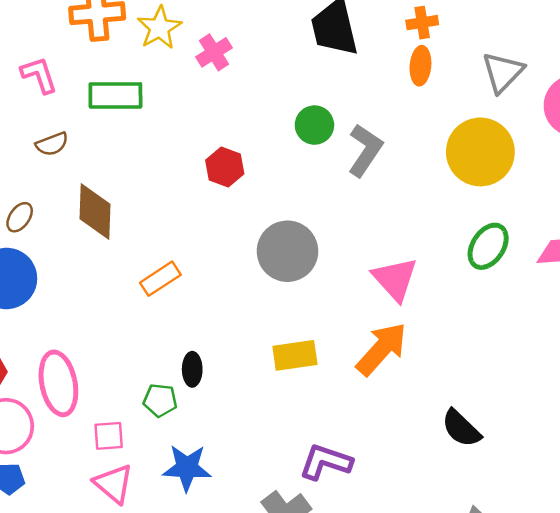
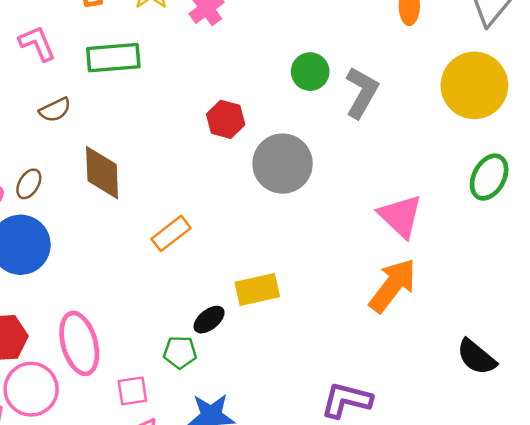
gray circle: (287, 251) -> (283, 164), moved
yellow rectangle: (295, 355) -> (257, 290), moved
black ellipse: (192, 369) -> (209, 320), turned 56

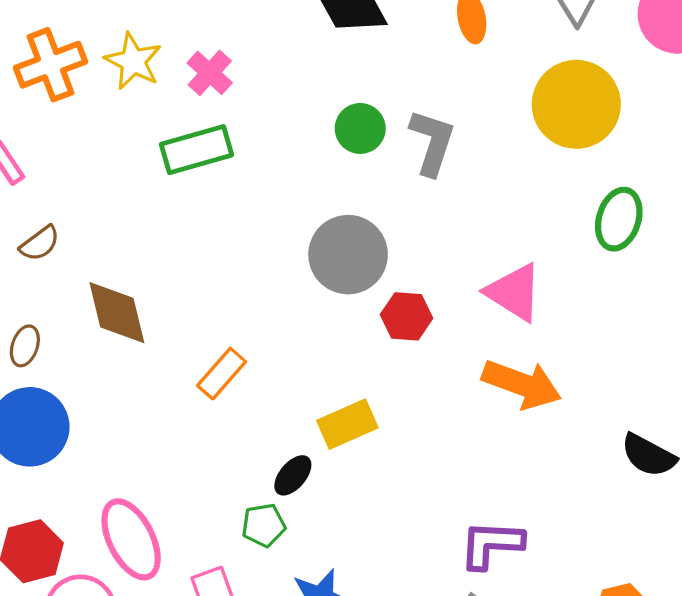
green rectangle: (113, 58) -> (196, 150), moved
red hexagon: (226, 119) -> (407, 316), moved
orange arrow: (393, 285) -> (522, 384), turned 84

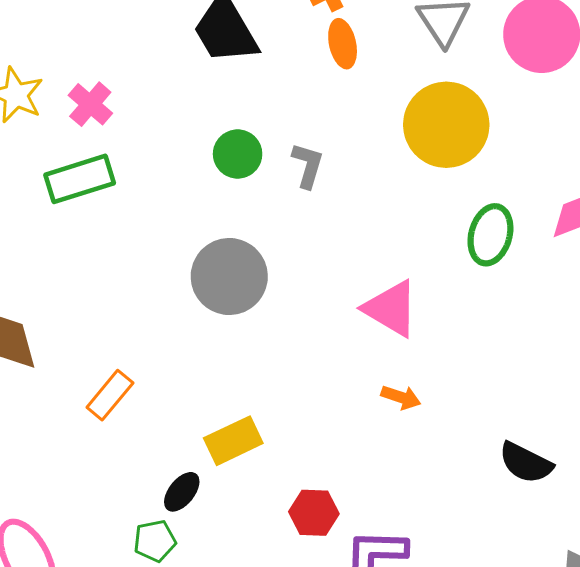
gray L-shape: (432, 142) -> (308, 165), size x0.7
red hexagon: (407, 316) -> (314, 513), moved
orange arrow: (522, 384) -> (401, 397), size x0.5

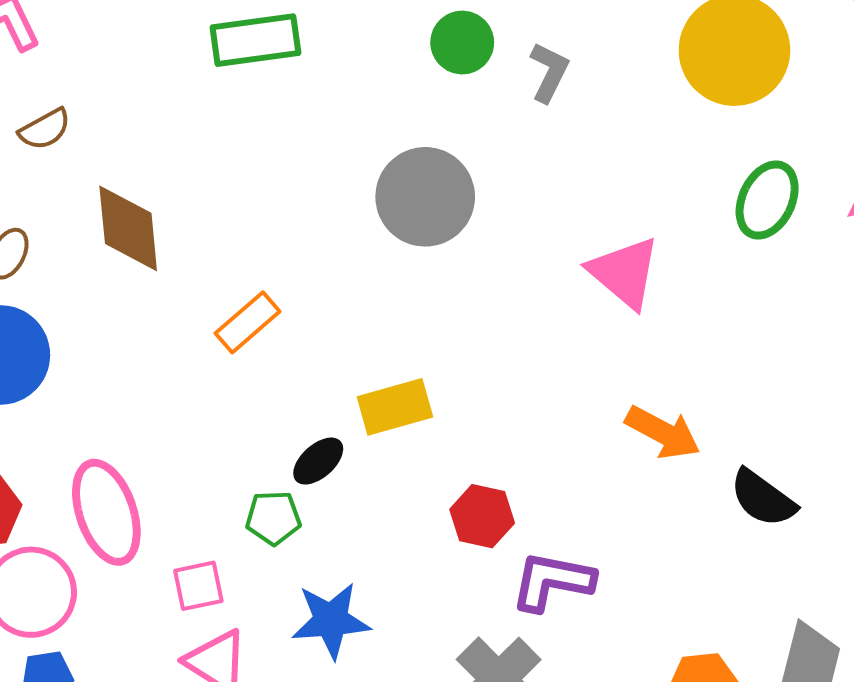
orange arrow: (401, 397) -> (663, 432), moved, size x1.5

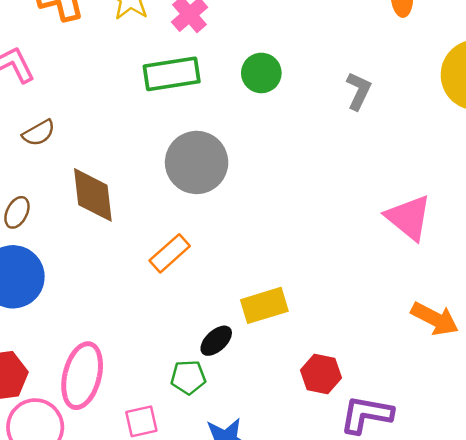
green circle: (462, 42) -> (261, 73), moved
gray circle: (425, 197) -> (197, 162), moved
pink ellipse: (106, 512) -> (82, 376), turned 34

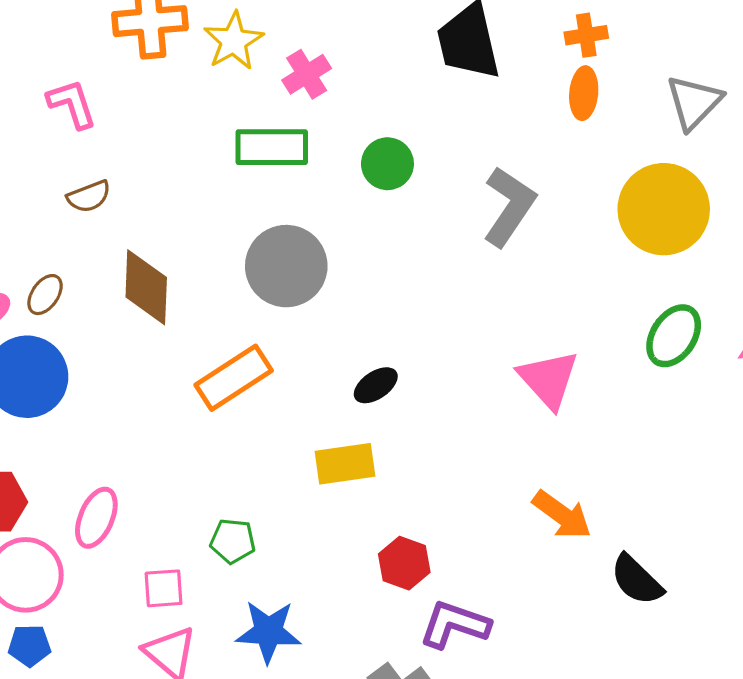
gray L-shape: (359, 91) -> (509, 206), size x1.6
orange rectangle: (170, 253) -> (234, 378), size x1.4
black ellipse: (216, 341) -> (376, 385), moved
pink ellipse: (82, 376) -> (96, 518), size x0.7

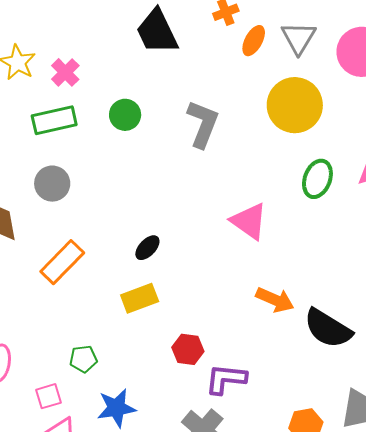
orange ellipse: (584, 93) -> (254, 41), moved, turned 36
gray circle: (286, 266) -> (52, 184), moved, size x0.7
black semicircle: (637, 580) -> (328, 328), size x1.4

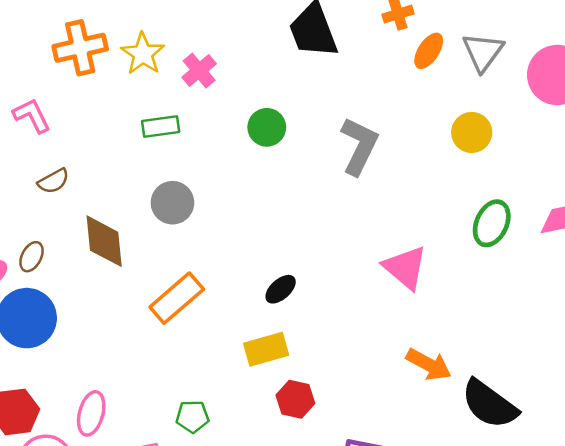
yellow circle: (295, 105) -> (472, 132), size x0.6
green rectangle: (54, 120) -> (161, 126), moved, size x0.7
red hexagon: (188, 349) -> (295, 399), moved

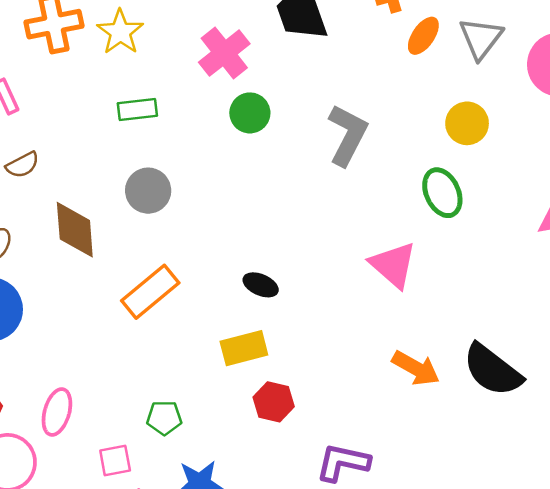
pink cross: (199, 71) -> (224, 53), moved, size x1.4
green ellipse: (492, 223) -> (442, 193), moved, turned -51
black ellipse: (281, 289) -> (261, 285), turned 64
black semicircle: (489, 404) -> (493, 370), moved

